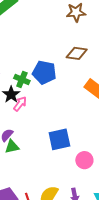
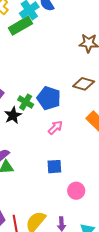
pink arrow: (20, 104) -> (55, 128), moved
blue square: (59, 139) -> (54, 167), size x0.7

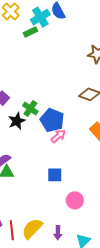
green rectangle: (20, 26) -> (30, 32), size x0.6
blue pentagon: (49, 98) -> (52, 120), moved

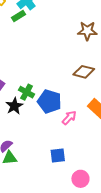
pink arrow: (58, 136) -> (69, 118), moved

